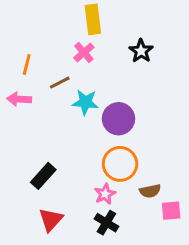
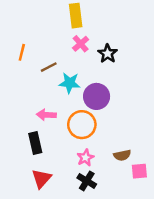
black star: (141, 51) -> (108, 54), moved
pink cross: (84, 52) -> (81, 44), moved
pink arrow: (19, 99) -> (46, 115), moved
orange circle: (120, 164) -> (82, 125), moved
black rectangle: (43, 176) -> (35, 143), turned -55

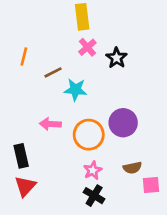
purple circle: (97, 96) -> (123, 123), moved
black rectangle: (35, 143) -> (21, 156), moved
red triangle: (41, 179) -> (25, 186), moved

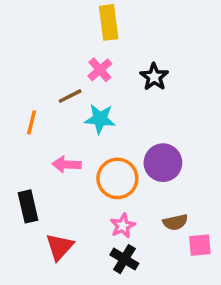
pink cross: (87, 47) -> (100, 70), moved
orange line: (24, 57) -> (32, 122), moved
red triangle: (25, 186) -> (60, 247), moved

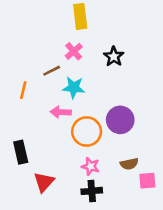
pink arrow: (67, 164) -> (61, 112), moved
pink star: (123, 226) -> (90, 166), turned -30
black cross: (124, 259) -> (92, 191), turned -36

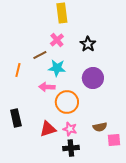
purple circle: (120, 120) -> (93, 78), moved
red triangle: (44, 182) -> (48, 129), moved, turned 30

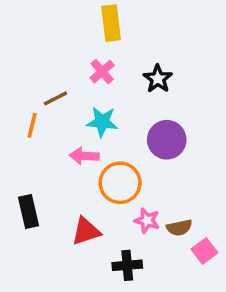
brown line: (40, 55) -> (55, 98), moved
pink star: (70, 129) -> (147, 220), moved
pink square: (114, 140) -> (204, 251), turned -32

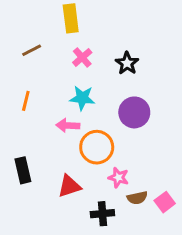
yellow rectangle: (111, 23) -> (71, 18), moved
brown line: (55, 98) -> (32, 50), moved
brown semicircle: (179, 228) -> (137, 198), moved

